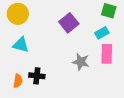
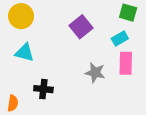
orange semicircle: (18, 81) -> (13, 103), moved

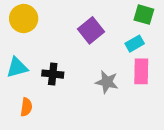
cyan triangle: (25, 53) -> (17, 67), moved, turned -30
black cross: (43, 89) -> (53, 74), moved
orange semicircle: (13, 103) -> (26, 107), moved

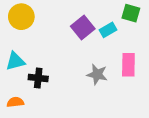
cyan rectangle: (135, 44) -> (108, 30), moved
black cross: (53, 74) -> (38, 78), moved
orange semicircle: (26, 107) -> (15, 102), moved, turned -105

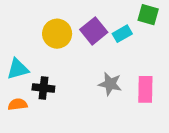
yellow circle: (21, 17) -> (57, 34), moved
pink rectangle: (128, 65) -> (145, 89), moved
orange semicircle: (15, 102) -> (18, 104), moved

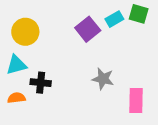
yellow circle: (57, 34) -> (25, 32), moved
cyan rectangle: (122, 34) -> (114, 19), moved
pink rectangle: (145, 89) -> (136, 100), moved

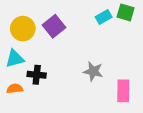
purple square: (88, 29) -> (54, 26), moved

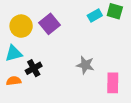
black cross: (37, 75) -> (34, 68), turned -35

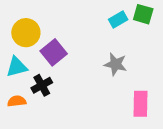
purple square: (50, 24) -> (54, 52), moved
gray star: (85, 65) -> (116, 64), moved

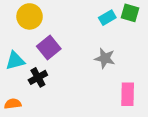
yellow circle: (26, 33) -> (30, 16), moved
orange semicircle: (17, 101) -> (13, 104), moved

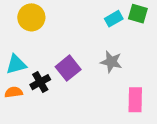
purple square: (49, 48) -> (68, 68), moved
orange semicircle: (13, 104) -> (14, 92), moved

